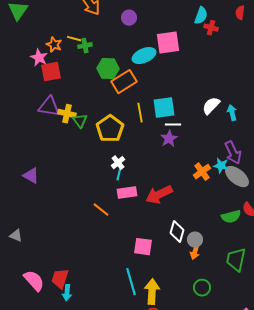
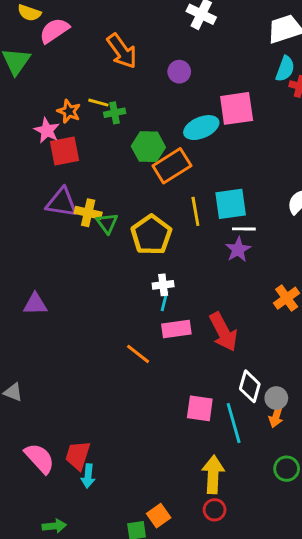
white cross: (118, 163) -> (163, 285), turned 32
purple triangle: (31, 176) -> (35, 304), turned -30
red arrow: (159, 195) -> (223, 332), turned -92
cyan line: (131, 282) -> (234, 423), moved

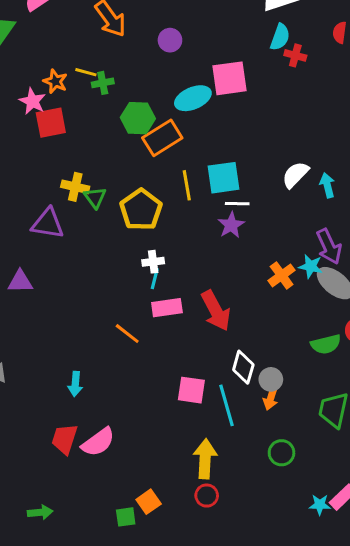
purple triangle: (62, 203) -> (48, 224), moved
pink semicircle: (40, 458) -> (98, 442), moved, turned 96
cyan arrow: (88, 476) -> (75, 384), moved

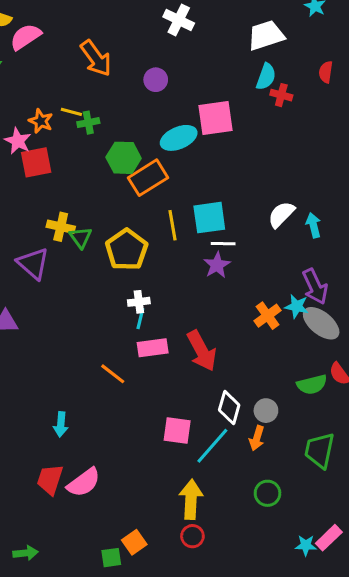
purple triangle: (48, 224) -> (33, 264), turned 32
gray circle: (271, 379) -> (266, 411), moved
cyan line: (227, 405) -> (212, 446), turned 57

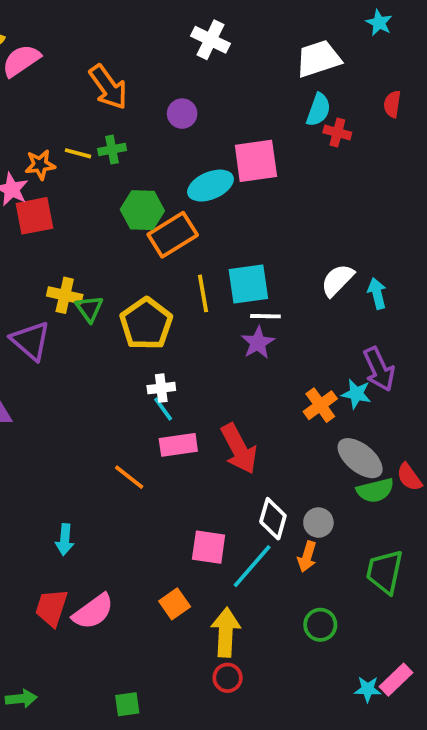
orange star: (41, 121) -> (40, 165), turned -30
green cross: (88, 123) -> (112, 150), moved
cyan line: (140, 319) -> (163, 409), turned -50
gray ellipse: (321, 323) -> (360, 458), moved
orange square: (134, 542) -> (175, 604), moved

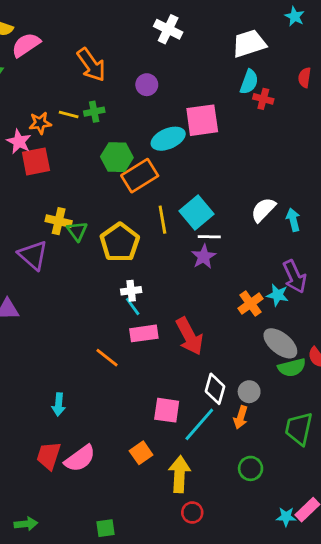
cyan square: (248, 284) -> (197, 213), turned -32
red circle: (228, 678) -> (192, 513), moved

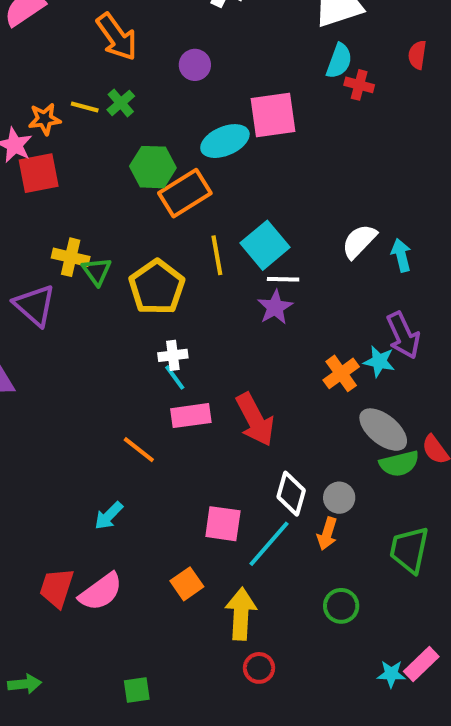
green cross: (94, 112) -> (121, 103), turned -30
cyan arrow: (59, 404) -> (109, 516), moved, turned 40

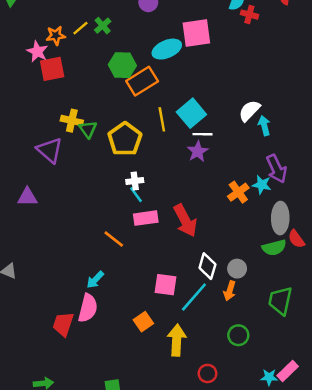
yellow line: (85, 107) -> (80, 28), turned -56
cyan arrow: (401, 255) -> (264, 126), moved
gray ellipse: (383, 430) -> (280, 218), moved, turned 52
pink semicircle: (101, 592) -> (88, 308), moved, turned -40
red circle: (259, 668) -> (207, 373), moved

